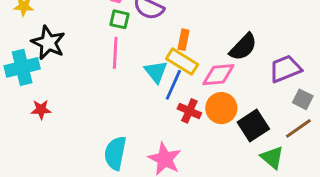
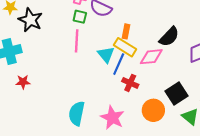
black star: (48, 43) -> (30, 20), moved
orange circle: (221, 108) -> (153, 110), moved

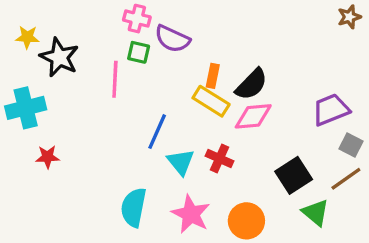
black semicircle: (169, 37) -> (252, 84), moved
pink line: (77, 41) -> (115, 79), moved
cyan triangle: (106, 55) -> (181, 162), moved
blue line: (119, 64) -> (157, 132), moved
orange circle: (153, 110) -> (246, 221), moved

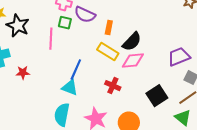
orange rectangle: (213, 76) -> (109, 28), moved
red star: (48, 157) -> (23, 73), moved
cyan triangle: (181, 162) -> (70, 88), moved, turned -30
green triangle: (316, 212) -> (183, 118), moved

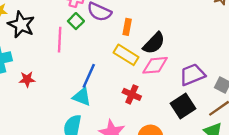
green square: (65, 23) -> (76, 21), turned 32
purple trapezoid: (179, 57) -> (192, 75), moved

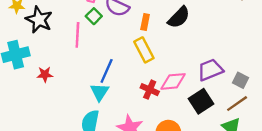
black semicircle: (154, 43) -> (179, 17), moved
yellow rectangle: (126, 55) -> (144, 50), turned 30
pink diamond: (155, 65) -> (173, 81), moved
cyan triangle: (82, 97) -> (100, 92), turned 42

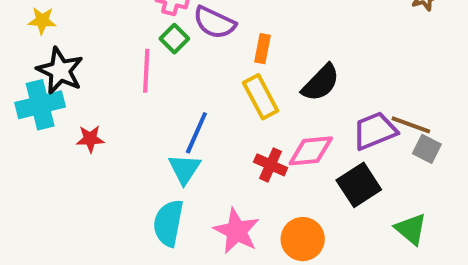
black semicircle: (179, 17) -> (321, 83), moved
black star: (39, 20) -> (60, 71), moved
brown line: (237, 104) -> (411, 125), moved, turned 55

